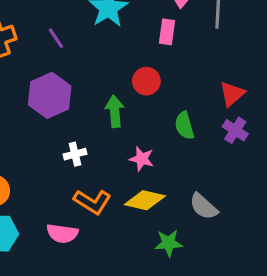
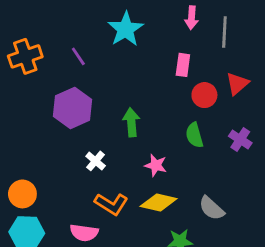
pink rectangle: (167, 32) -> (183, 65), moved
red circle: (146, 81) -> (204, 95), moved
red triangle: (232, 94) -> (237, 84), moved
white cross: (75, 154) -> (96, 161), turned -36

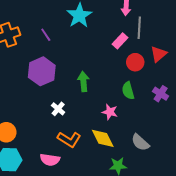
gray line: (224, 32) -> (139, 28), moved
pink rectangle: (183, 65) -> (120, 41), turned 35
pink star: (156, 165) -> (110, 112), moved
yellow diamond: (159, 203) -> (103, 138), turned 50

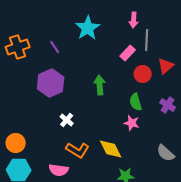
green arrow: (83, 81) -> (100, 85), moved
pink star: (110, 112) -> (132, 123), moved
gray semicircle: (140, 142) -> (166, 153), moved

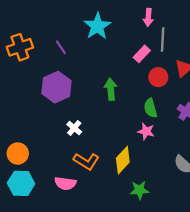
yellow diamond: (111, 149) -> (123, 160), turned 70

